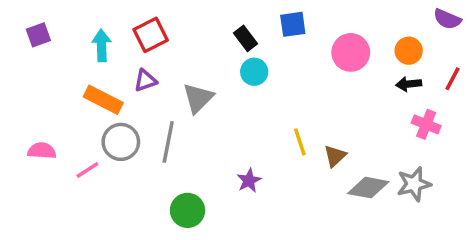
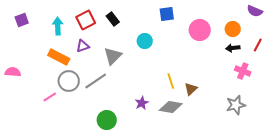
black rectangle: (245, 38) -> (113, 19), moved
gray line: (168, 142) -> (96, 81), turned 45
pink semicircle: (42, 151) -> (13, 72), moved
gray diamond: (368, 188) -> (171, 107), moved

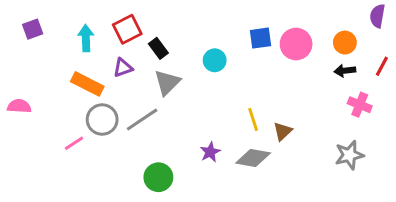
purple semicircle: (255, 11) -> (377, 16), turned 77
blue square: (167, 14) -> (261, 38), moved
black rectangle: (113, 19) -> (158, 48), moved

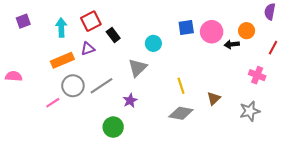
black arrow: (345, 71) -> (232, 44), moved
gray triangle: (167, 82) -> (138, 68), moved
orange rectangle: (87, 84) -> (62, 60), turned -50
brown triangle: (283, 131) -> (214, 98), moved
purple star: (210, 152) -> (130, 101), moved

